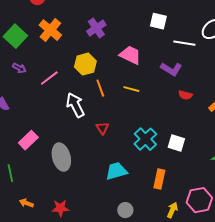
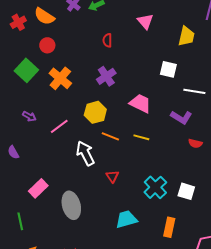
green square: (15, 36) -> (26, 70), moved
orange line: (100, 88) -> (110, 136), turned -48

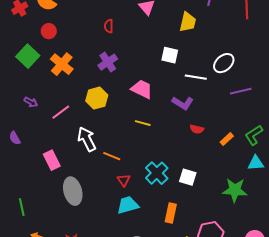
orange line: (110, 136) -> (112, 156), moved
red triangle: (112, 176) -> (124, 180), moved
pink rectangle: (38, 188) -> (52, 160), moved, turned -72

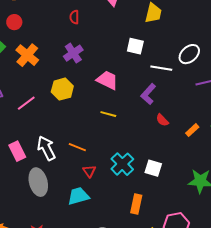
purple L-shape: (183, 103) -> (148, 94), turned 100
red semicircle: (197, 129) -> (162, 120), turned 32
white arrow: (87, 139) -> (46, 148), moved
cyan trapezoid: (128, 205) -> (78, 196), moved

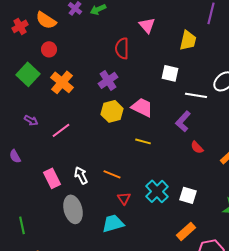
red semicircle: (74, 17) -> (122, 48), moved, size x1.5
yellow hexagon: (62, 89) -> (112, 111), moved
white arrow: (46, 148) -> (81, 175), size x0.7
orange rectangle: (136, 204) -> (186, 231), moved, turned 36

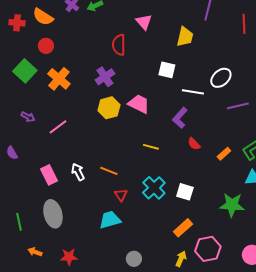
red cross: (20, 26) -> (17, 23), turned 35
yellow line: (143, 141) -> (151, 147), moved
gray ellipse: (73, 209) -> (53, 214), moved

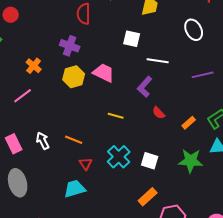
purple cross: (105, 77) -> (70, 46), turned -36
white ellipse: (221, 78) -> (194, 30), moved, turned -75
orange cross: (59, 79) -> (34, 66), moved, size x0.7
green star: (232, 205) -> (191, 161), moved

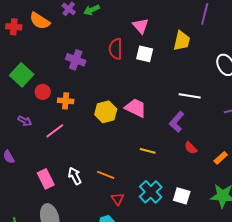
red circle: (11, 15) -> (43, 92), moved
white square: (132, 39) -> (145, 54), moved
purple cross: (70, 46) -> (76, 60), moved
orange cross: (34, 66) -> (66, 101), turned -35

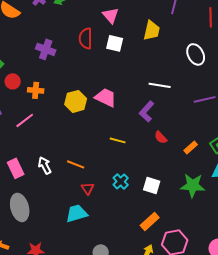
cyan cross: (151, 192) -> (121, 181), size x0.7

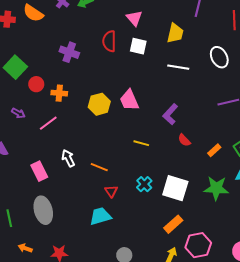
white line: (160, 85) -> (178, 67), moved
pink trapezoid: (106, 97) -> (129, 100), turned -140
white arrow: (45, 165) -> (68, 158), moved
white square: (152, 185) -> (175, 188), size x1.5

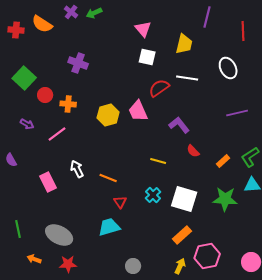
red semicircle: (109, 41) -> (159, 88), moved, turned 55
purple L-shape: (170, 114) -> (179, 125), turned 100
yellow line: (141, 143) -> (158, 161), moved
gray ellipse: (43, 210) -> (59, 235), moved, turned -48

